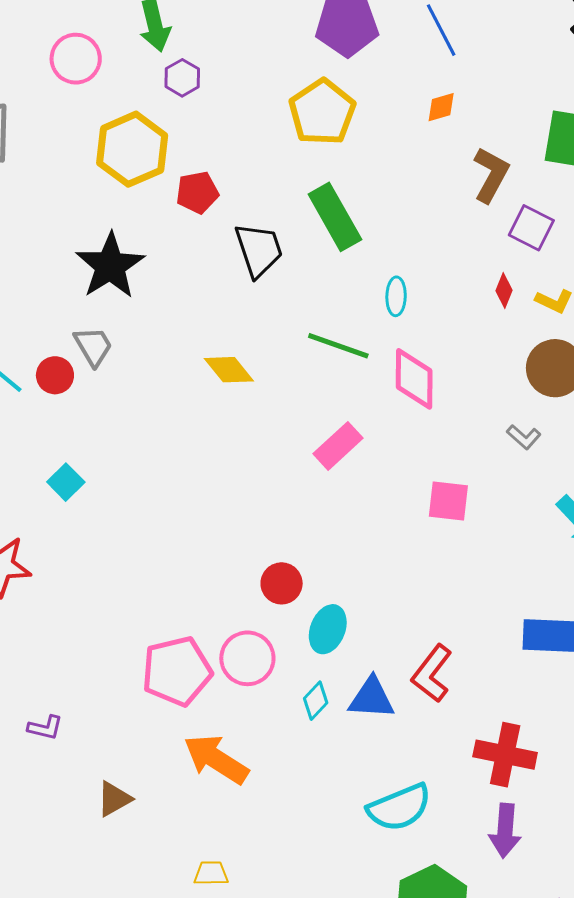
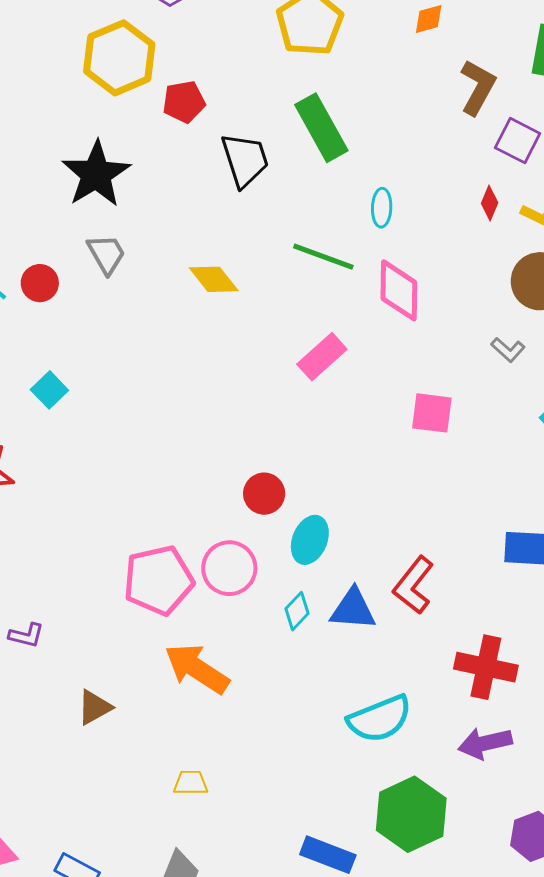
gray trapezoid: (93, 346) -> (106, 254), moved
purple arrow: (505, 831) -> (485, 743), turned 72

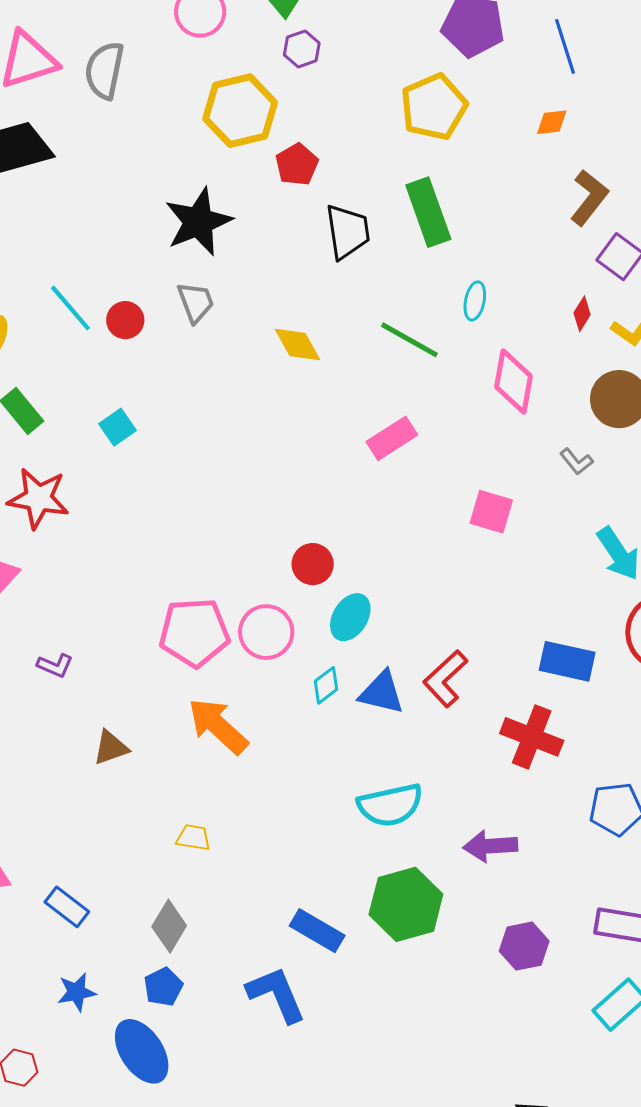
red pentagon: (184, 102) -> (297, 164), turned -30
pink diamond: (399, 290) -> (513, 381), moved
red cross: (486, 667) -> (532, 737), moved

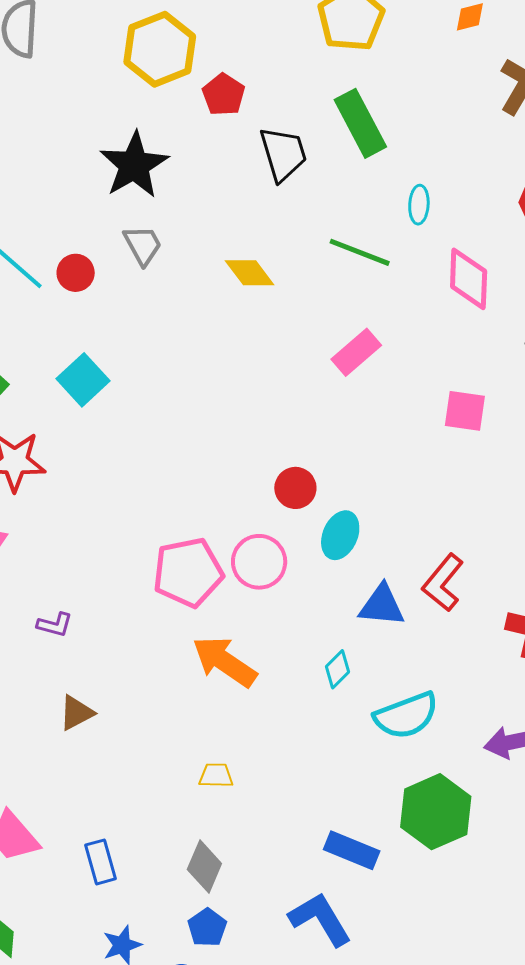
cyan square: (118, 427) -> (83, 380), size x1.4
cyan diamond: (326, 685) -> (338, 669), moved
brown triangle: (111, 748) -> (76, 713), moved
blue rectangle: (67, 907) -> (100, 862), turned 45

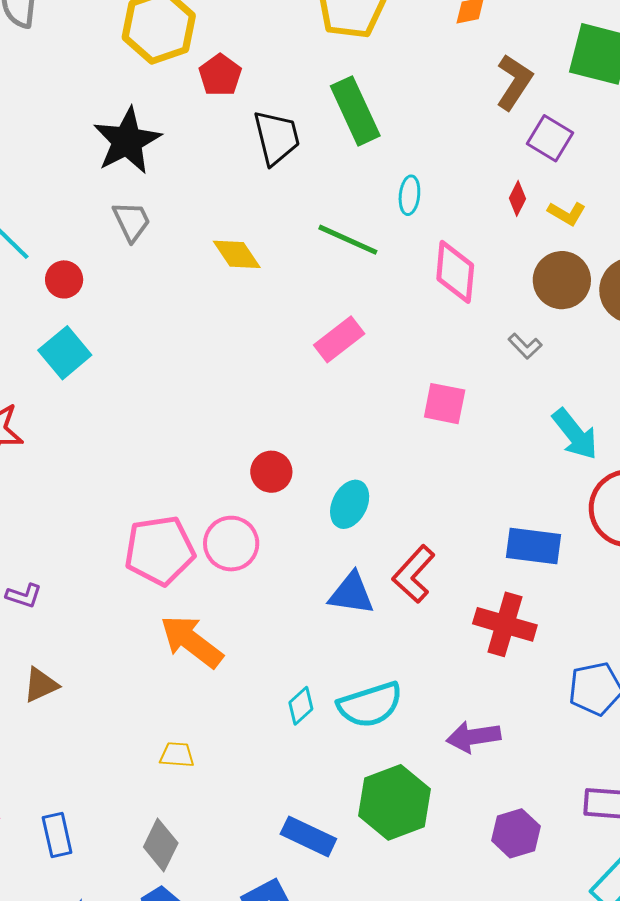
red circle: (76, 273) -> (64, 279), moved
cyan ellipse: (340, 535) -> (350, 504), moved
cyan diamond: (338, 669) -> (301, 706), moved

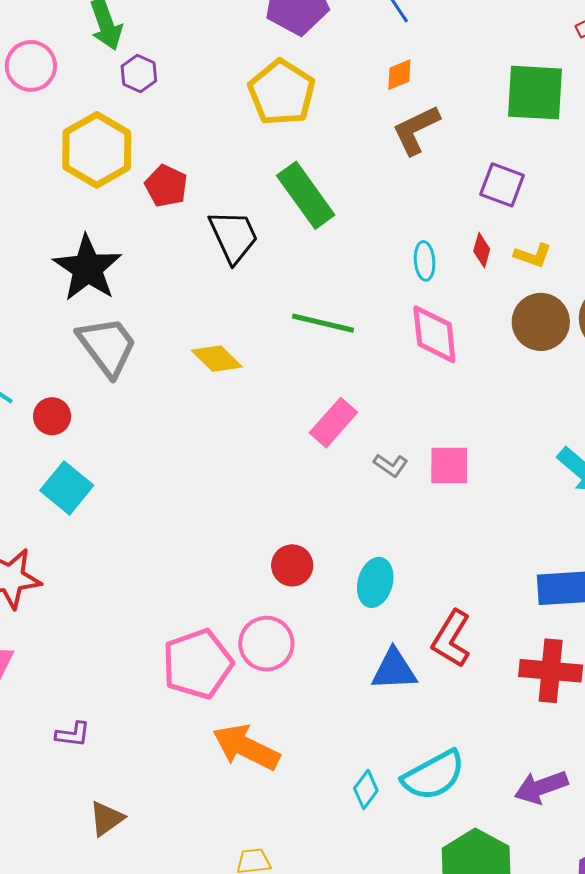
brown L-shape: (514, 82) -> (416, 130), moved, turned -138
cyan ellipse: (409, 195) -> (425, 261), moved
gray trapezoid: (132, 221) -> (107, 346), size x1.5
gray L-shape: (525, 346) -> (391, 465), moved

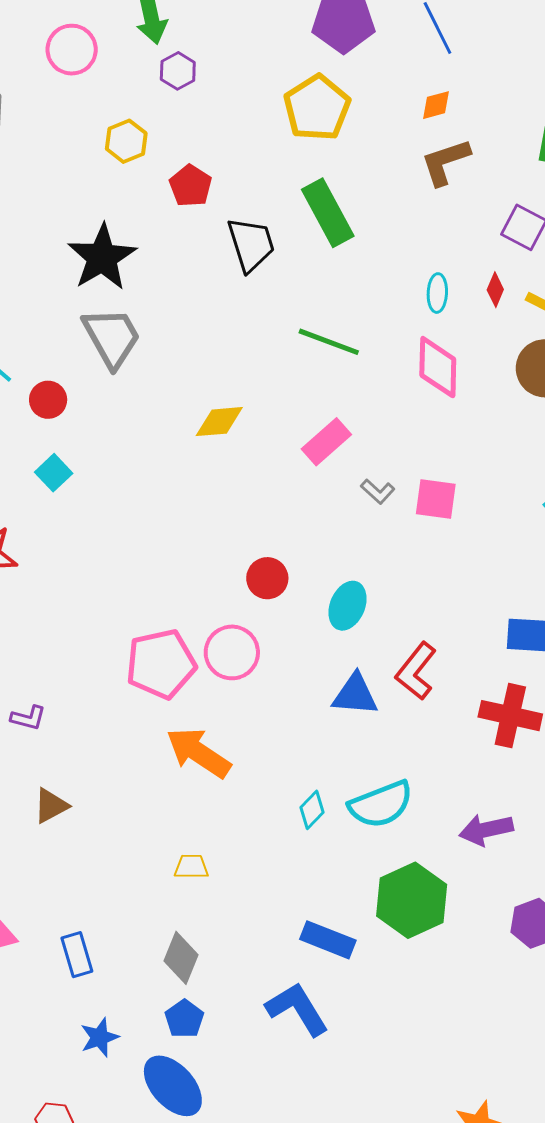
yellow hexagon: (97, 150) -> (126, 141), size x0.6
yellow diamond: (217, 359) -> (219, 422), moved, turned -57
cyan square: (67, 488) -> (54, 473), size x0.7

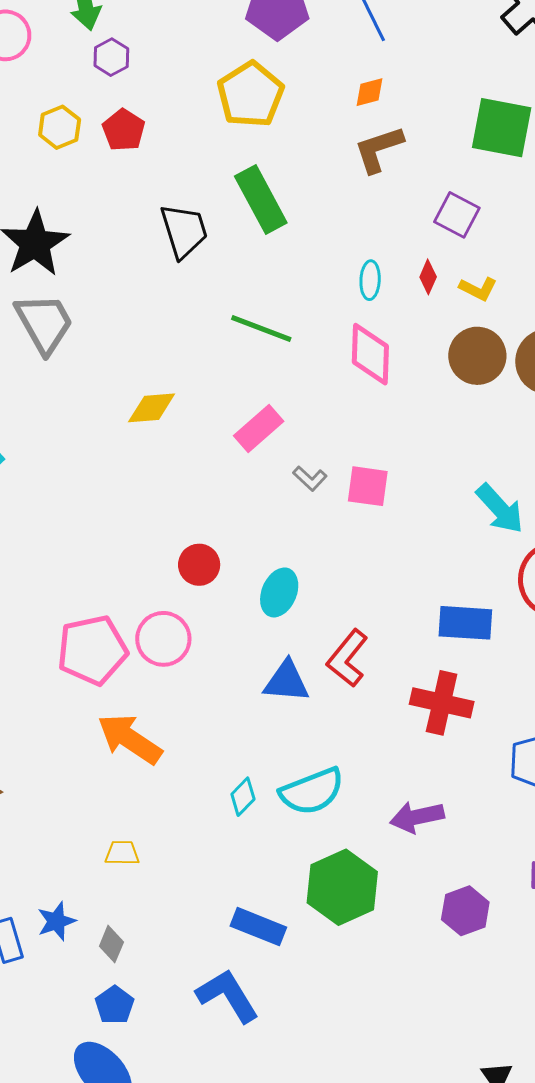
red pentagon: (191, 186) -> (124, 130), moved
gray diamond: (181, 958) -> (111, 944), size x0.7
blue star: (100, 1037) -> (56, 921), moved

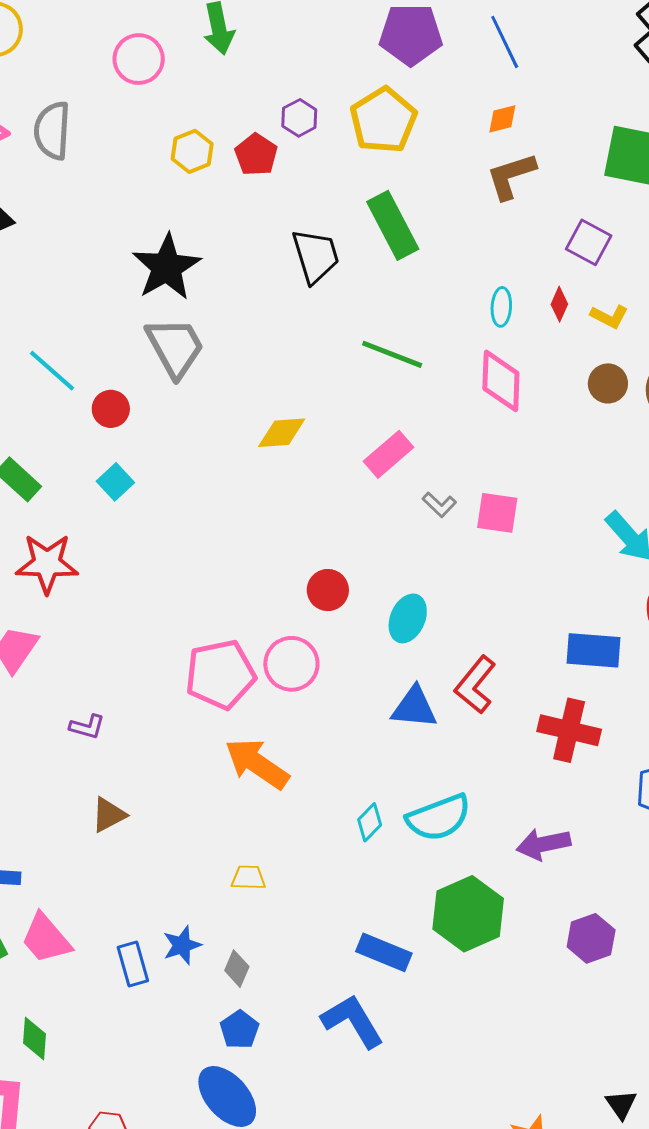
purple hexagon: (111, 57) -> (299, 118), moved
brown circle: (477, 356) -> (608, 383), size x0.7

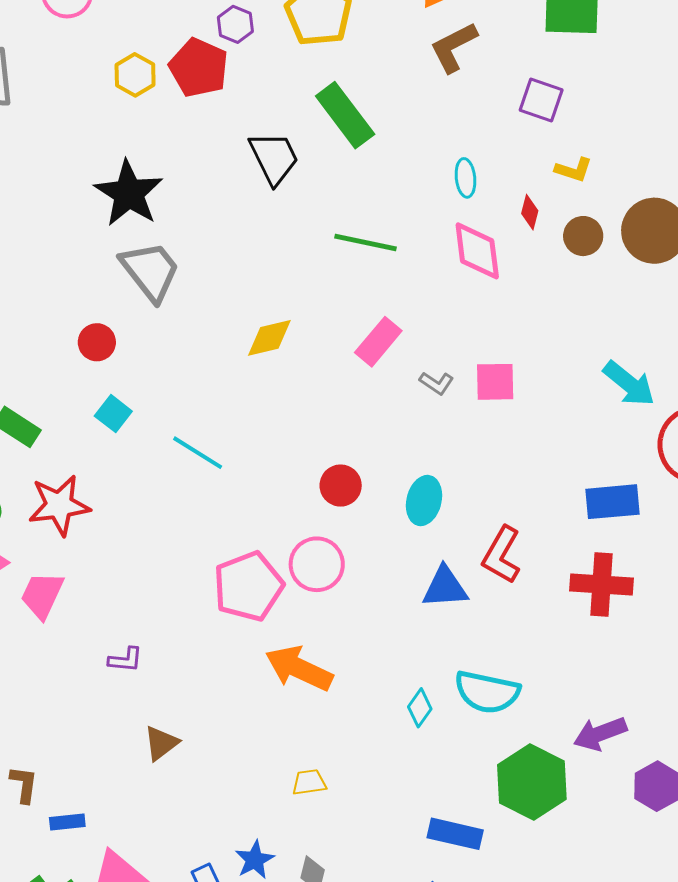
red pentagon: (256, 155) -> (199, 68), size x1.4
red diamond: (559, 304) -> (530, 212), moved
cyan line: (52, 371) -> (198, 453), moved
cyan semicircle: (439, 818) -> (487, 692), turned 42
purple arrow: (544, 844) -> (600, 734), moved

